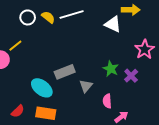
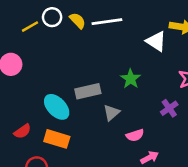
yellow line: (15, 46) -> (30, 27), moved
green star: (111, 69) -> (131, 79), moved
pink semicircle: (107, 101) -> (135, 135), turned -112

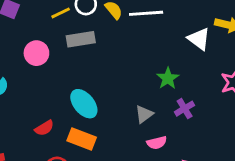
gray rectangle: (88, 91) -> (81, 39), moved
purple cross: (169, 108) -> (185, 109), moved
pink semicircle: (135, 135) -> (157, 143), moved

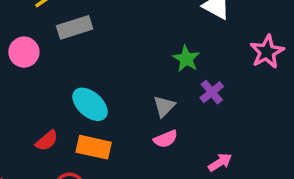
pink semicircle: (157, 143) -> (166, 139), moved

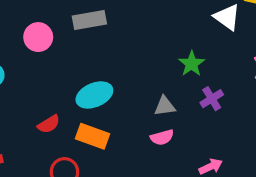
cyan ellipse: (90, 104) -> (94, 95), turned -72
gray triangle: (164, 106) -> (165, 106), turned 30

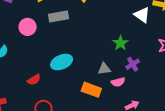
orange rectangle: (92, 136) -> (91, 90), moved
pink semicircle: (162, 137) -> (118, 82), moved

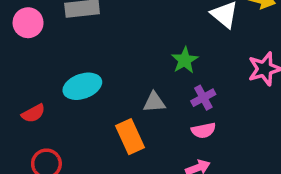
pink semicircle: (118, 82) -> (203, 130), moved
orange rectangle: (91, 90) -> (130, 137), turned 42

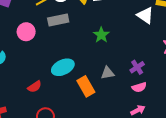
green star: (185, 60) -> (101, 35), moved
orange rectangle: (130, 137) -> (86, 86), moved

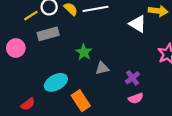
green star: (101, 35) -> (84, 52), moved
gray triangle: (108, 73) -> (102, 68), moved

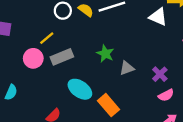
yellow line: (31, 16) -> (47, 38), moved
gray rectangle: (48, 34) -> (62, 57), moved
cyan ellipse: (56, 82) -> (80, 89), turned 70

